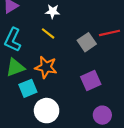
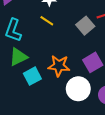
orange star: (46, 67) -> (59, 66), moved
white circle: (47, 111) -> (78, 89), moved

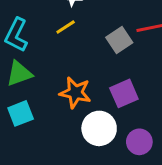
yellow line: (47, 21) -> (66, 27), turned -72
cyan square: (32, 76) -> (21, 113), moved

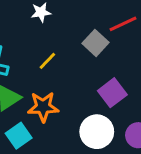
yellow line: (66, 27) -> (47, 61), moved
orange star: (75, 93) -> (43, 107), moved

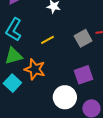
cyan square: (19, 136) -> (12, 83), turned -30

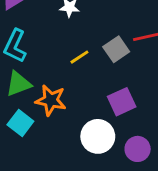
yellow line: (47, 40) -> (79, 57), moved

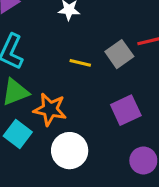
yellow line: (79, 57) -> (80, 63), turned 48
white circle: (98, 136) -> (70, 151), moved

